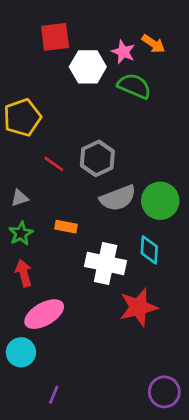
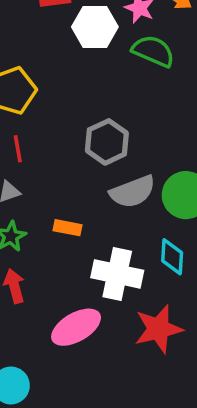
red line: (54, 164) -> (18, 149), moved, turned 45
pink ellipse: (44, 314) -> (76, 327), moved

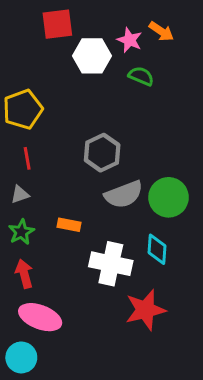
green semicircle: (153, 51) -> (141, 76), size x0.7
pink ellipse: (76, 327) -> (40, 317), moved, turned 51

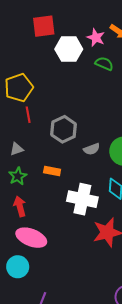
gray hexagon: (102, 153) -> (64, 129), moved
red line: (27, 158) -> (28, 115), moved
gray semicircle: (124, 194) -> (92, 149), size x0.6

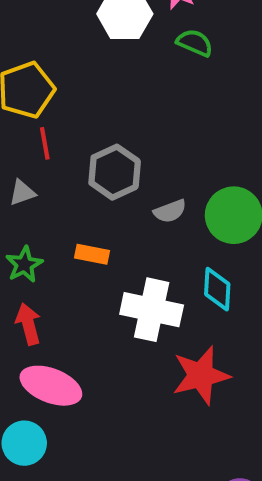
gray triangle: (17, 149) -> (22, 193), moved

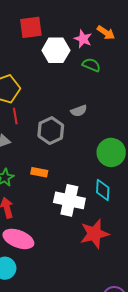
gray semicircle: (170, 211) -> (79, 111), moved

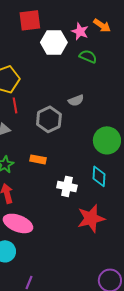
white cross: (69, 200) -> (67, 186), size x0.7

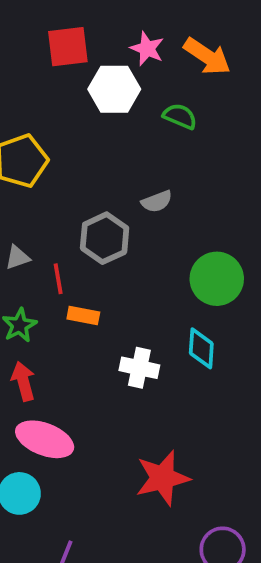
orange arrow: (102, 25) -> (207, 56), size x1.4
pink star: (80, 31) -> (147, 49), moved
red line: (15, 105) -> (58, 279), moved
red star: (91, 218) -> (163, 478), moved

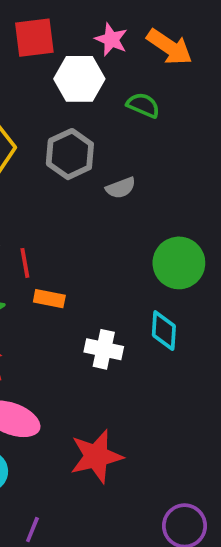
gray hexagon: (105, 238) -> (70, 154), moved
red star: (163, 478) -> (96, 456), moved

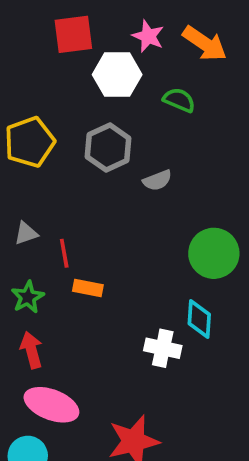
white cross: (104, 349) -> (163, 348), moved

